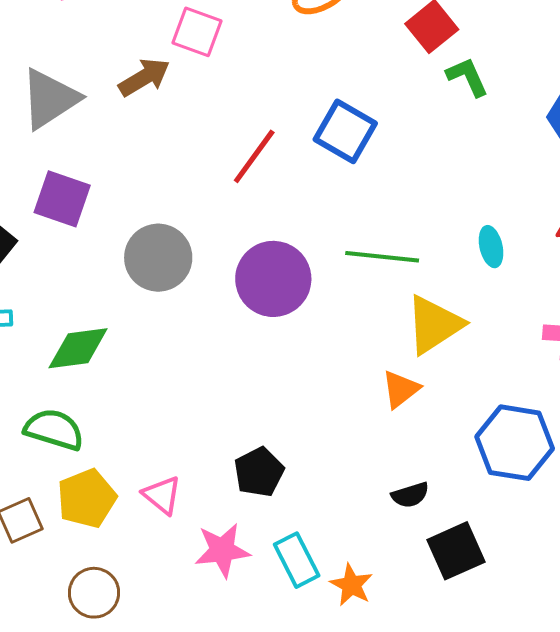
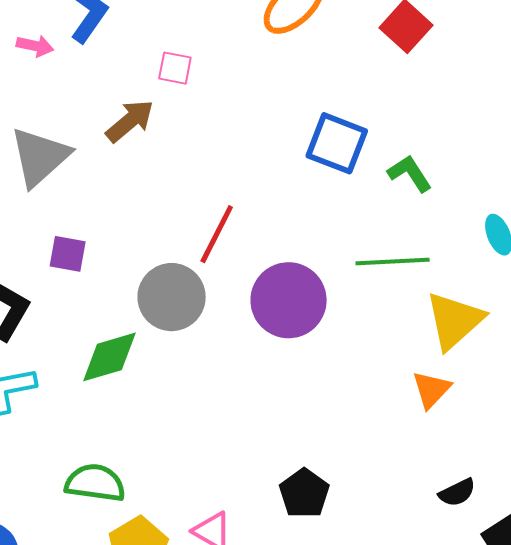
pink square: (197, 32) -> (175, 68), size x0.7
green L-shape: (467, 77) -> (410, 173), moved
red line: (254, 156) -> (217, 234), moved
purple square: (62, 199) -> (68, 254), size x0.7
green diamond: (78, 348) -> (109, 357), moved

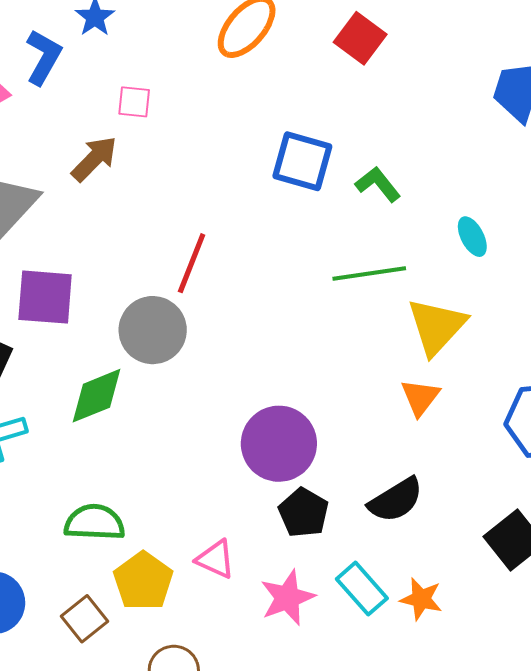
purple square: (68, 254) -> (45, 297), size x1.6
purple circle: (289, 300) -> (279, 444), moved
black semicircle: (457, 493) -> (396, 500), moved, size x1.5

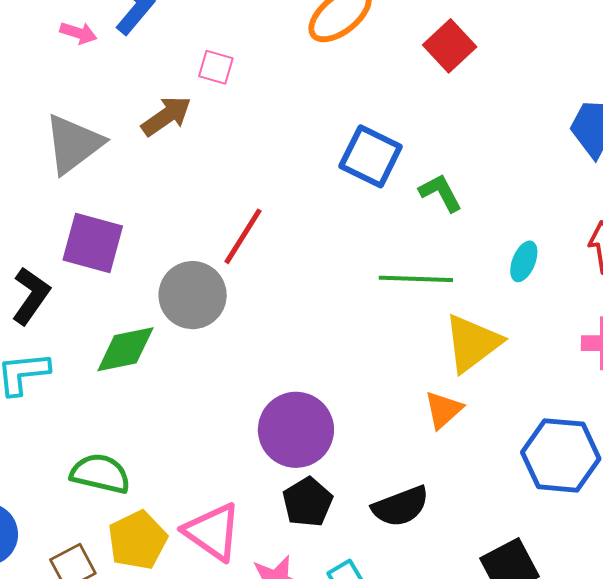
cyan ellipse: (472, 237) -> (524, 261), turned 39
pink triangle: (216, 559) -> (213, 532), size x1.5

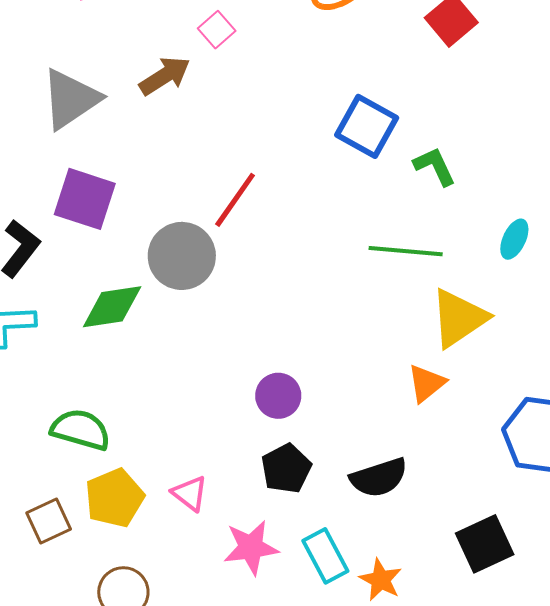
pink square: (216, 67) -> (217, 30), turned 30
purple circle: (296, 430) -> (278, 396), size x0.6
pink triangle: (213, 532) -> (190, 493), size x0.6

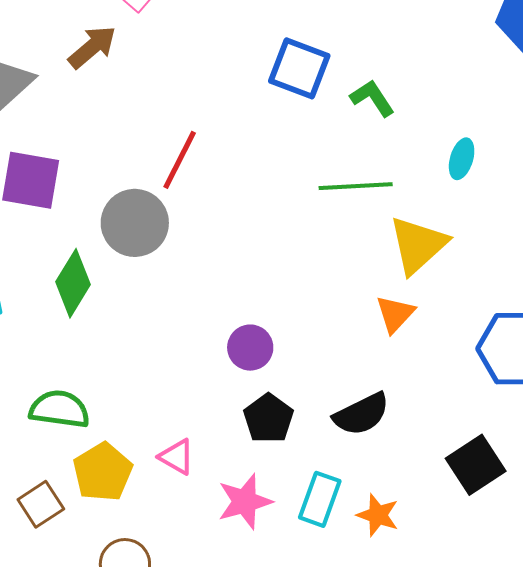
green diamond: (112, 307) -> (73, 283), turned -42
cyan rectangle: (325, 556) -> (320, 499), turned 56

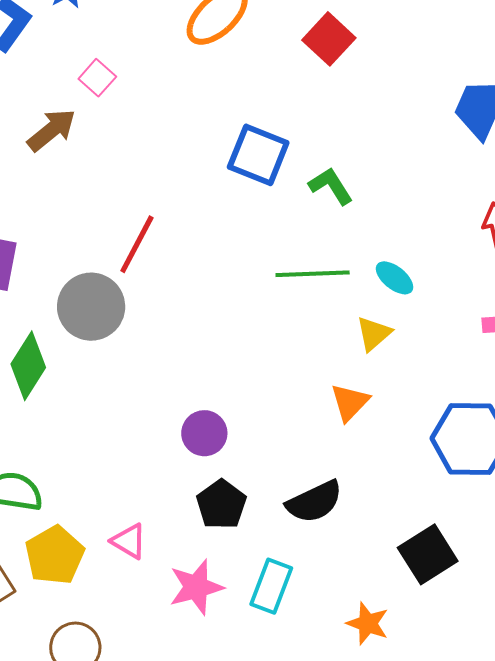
cyan ellipse: (462, 159) -> (395, 278), moved, turned -69
yellow triangle: (418, 245) -> (374, 334), size x0.6
orange star: (378, 515) -> (368, 624), moved

